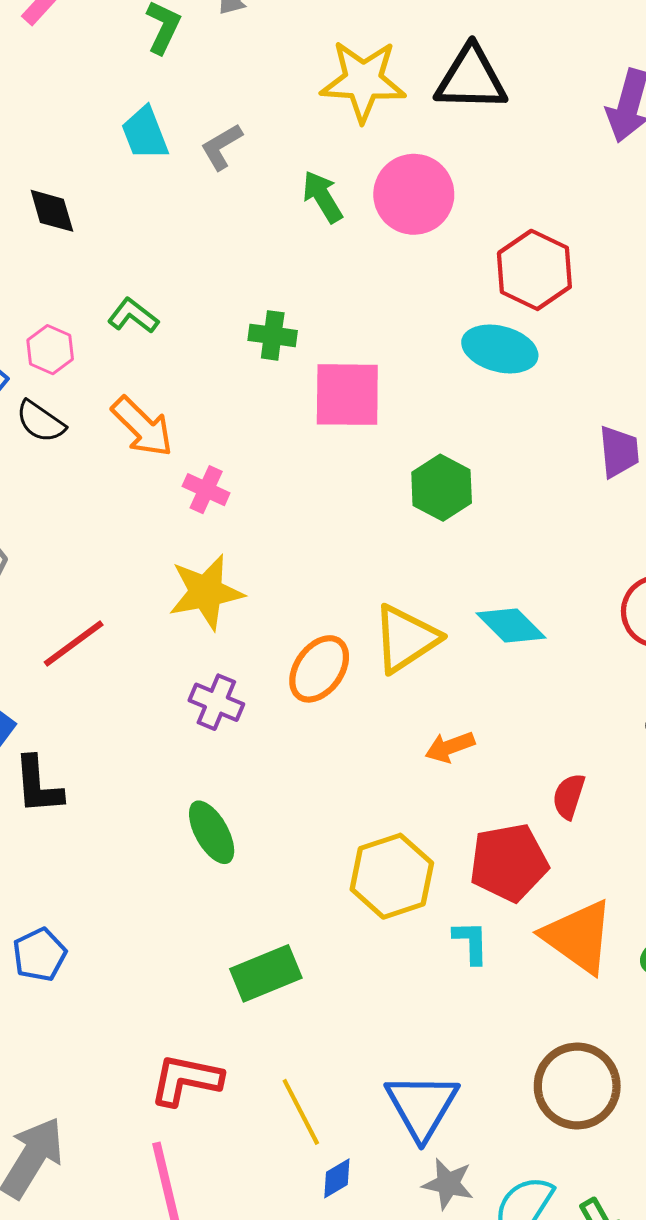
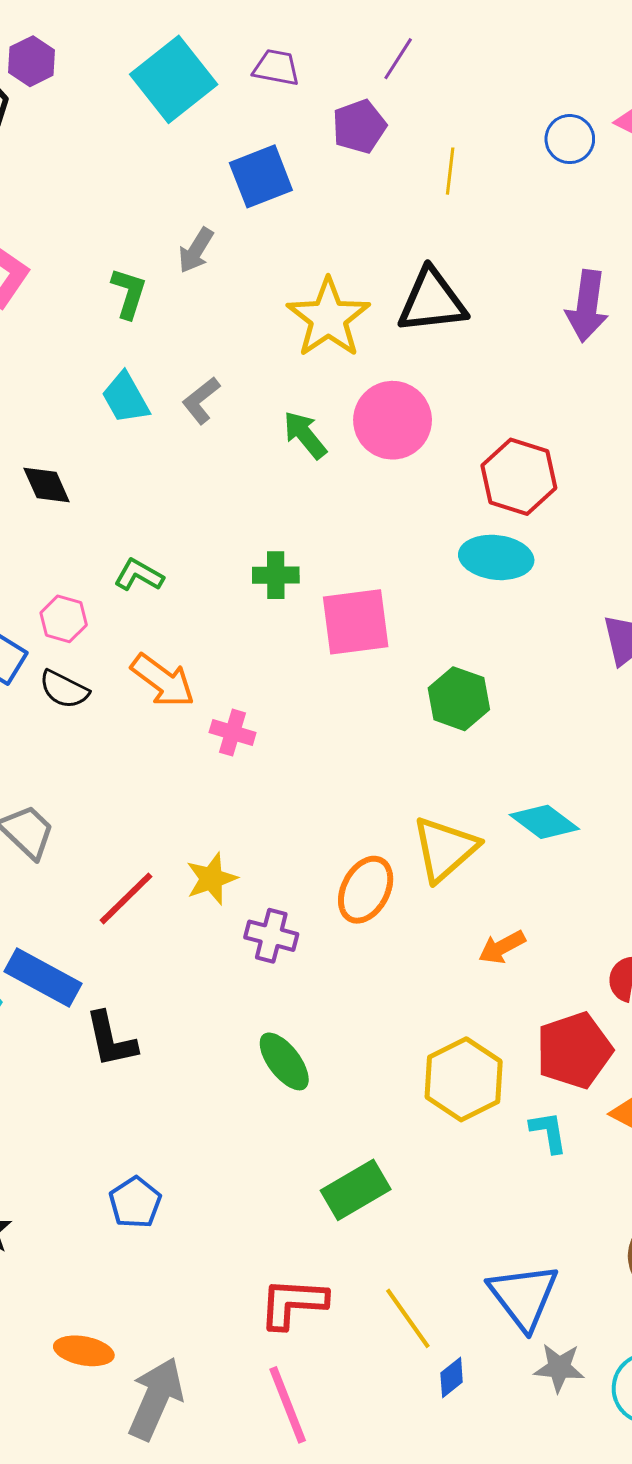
yellow star: (363, 81) -> (328, 318), turned -30
yellow star: (206, 592) -> (211, 879), moved, size x0.7

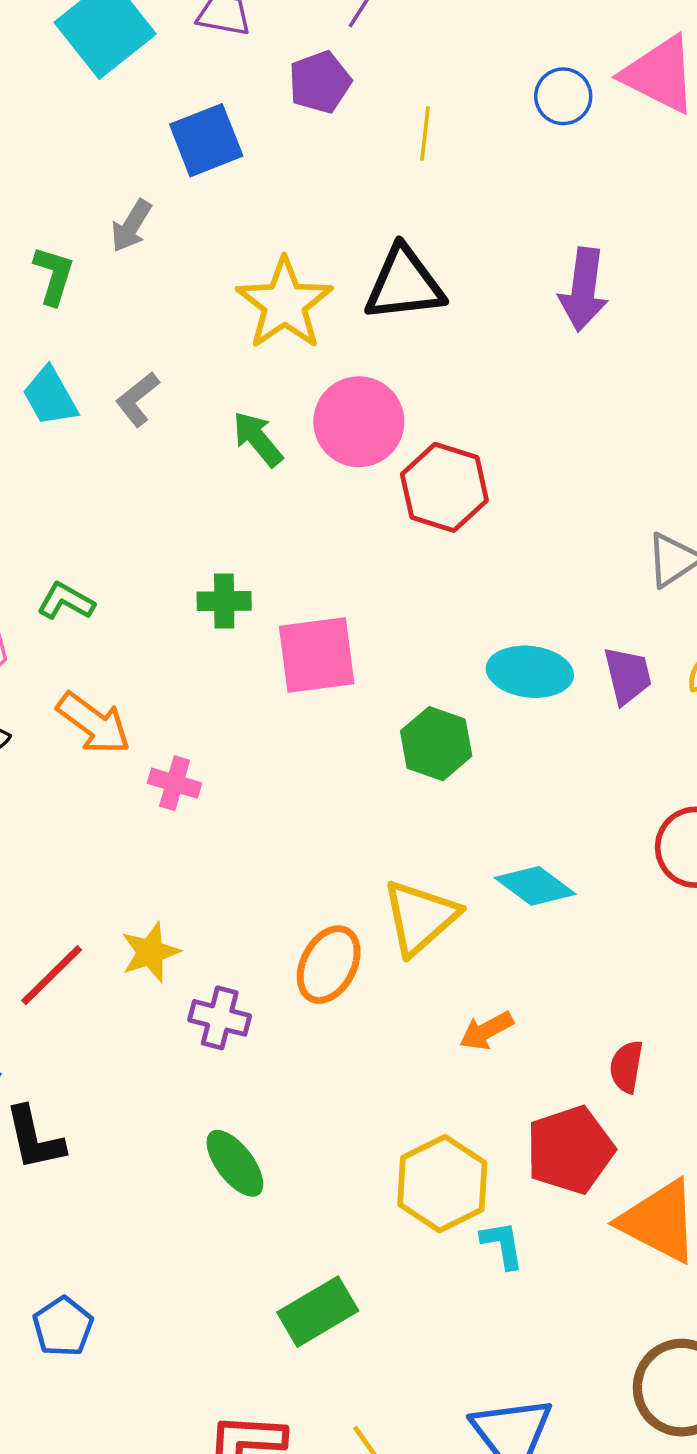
red hexagon: (519, 477) -> (444, 487), moved
cyan ellipse: (496, 557) -> (530, 672), moved
cyan L-shape: (549, 1132) -> (502, 1245), moved

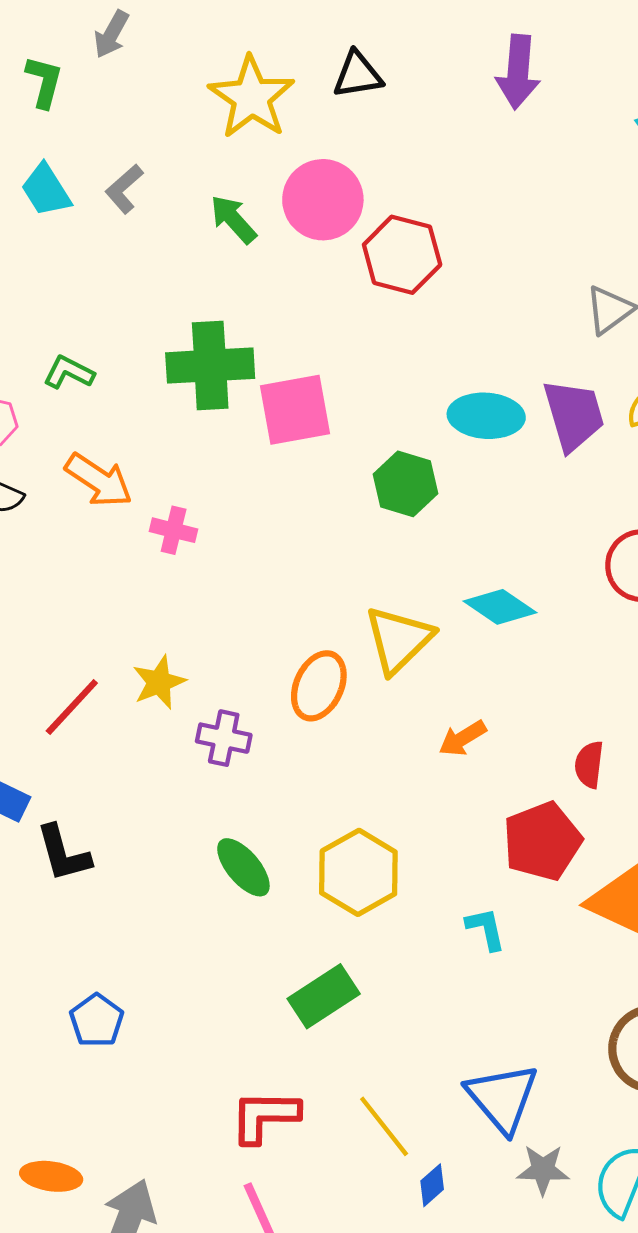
black triangle: (404, 284) -> (358, 75), size x0.7
green cross: (224, 601) -> (210, 366), size x1.8
purple trapezoid: (628, 676) -> (574, 415), size x1.4
yellow hexagon: (442, 1184) -> (358, 872), moved

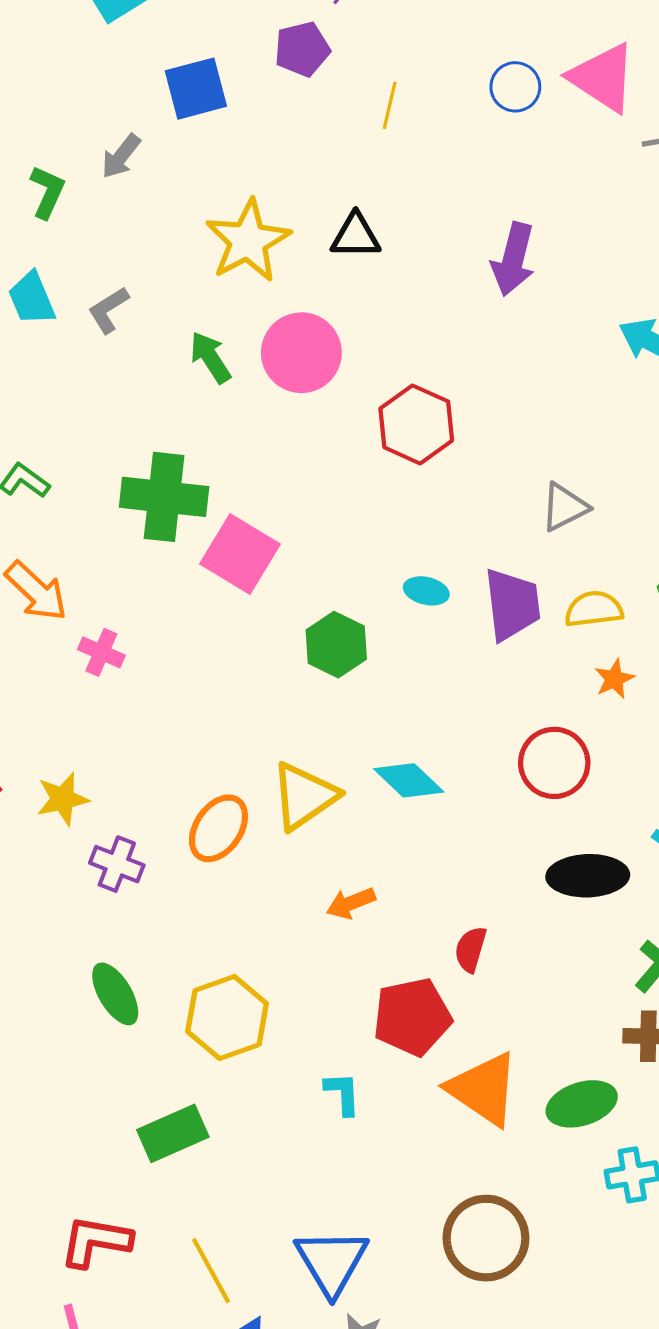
red hexagon: (402, 255) -> (416, 424), moved
pink square: (295, 410) -> (240, 554), turned 32
cyan ellipse: (486, 416) -> (426, 591), size x0.6

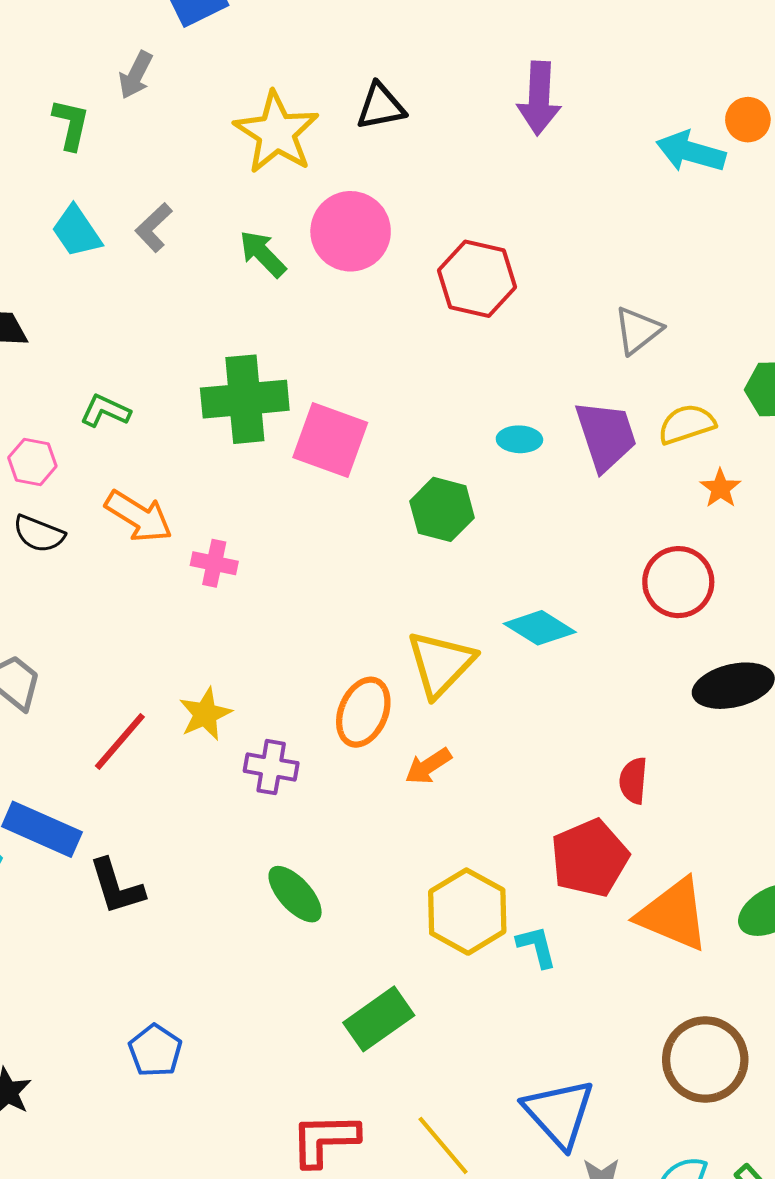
orange arrow: (351, 903) -> (428, 766), moved
yellow hexagon: (227, 1018) -> (467, 912), moved

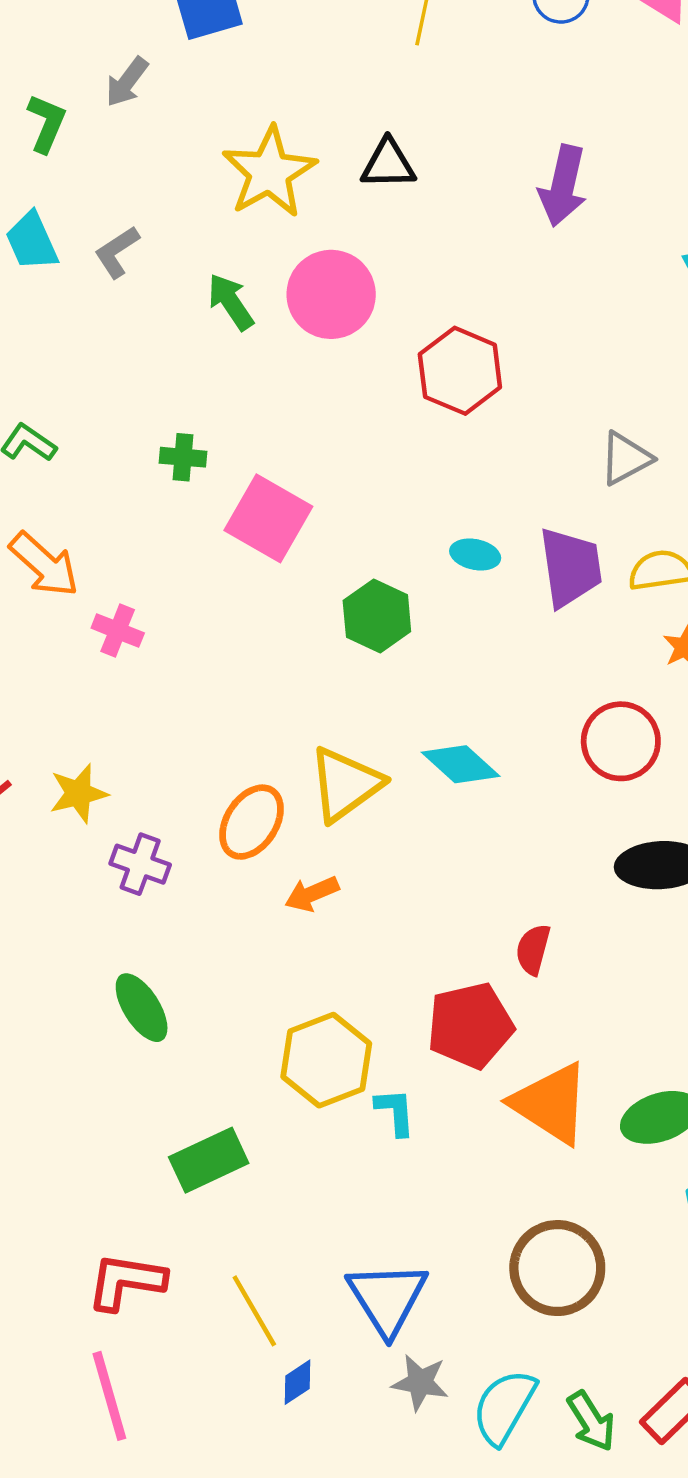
green cross: (245, 399) -> (183, 457), size x0.5

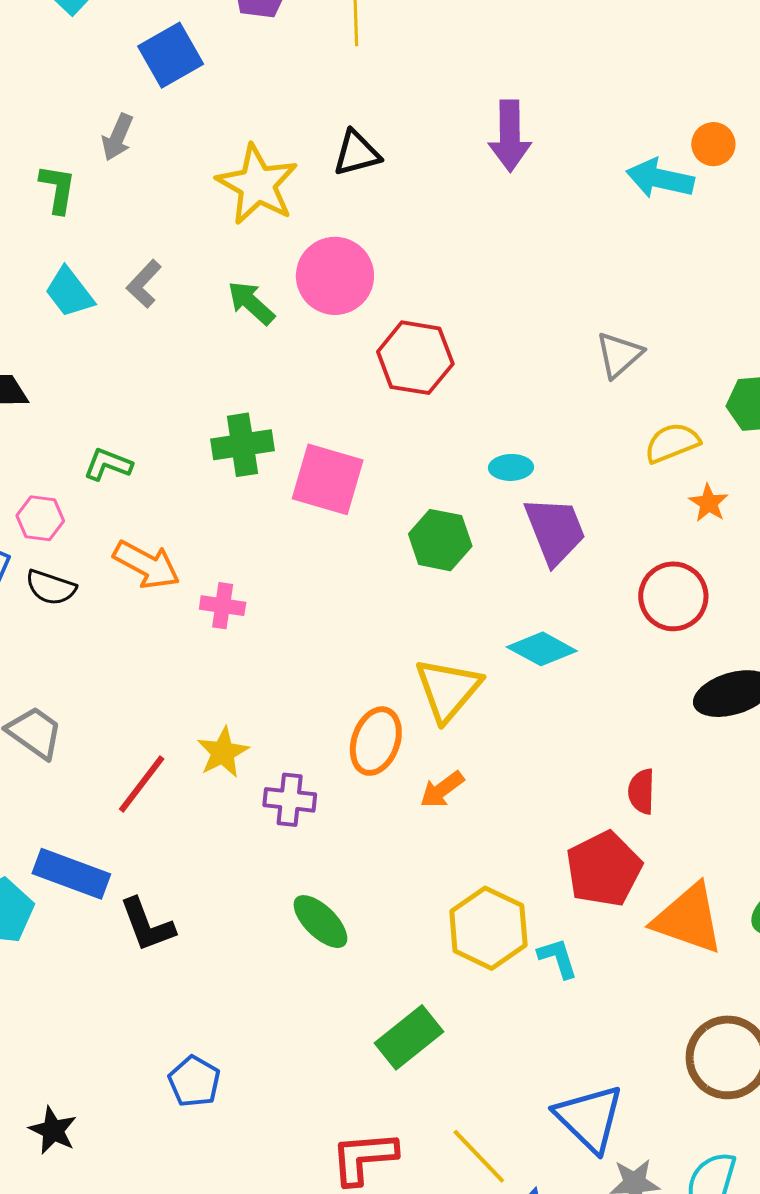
red hexagon: (460, 371) -> (415, 358), moved
green cross: (183, 457) -> (242, 445), size x1.5
purple trapezoid: (570, 567) -> (555, 531), moved

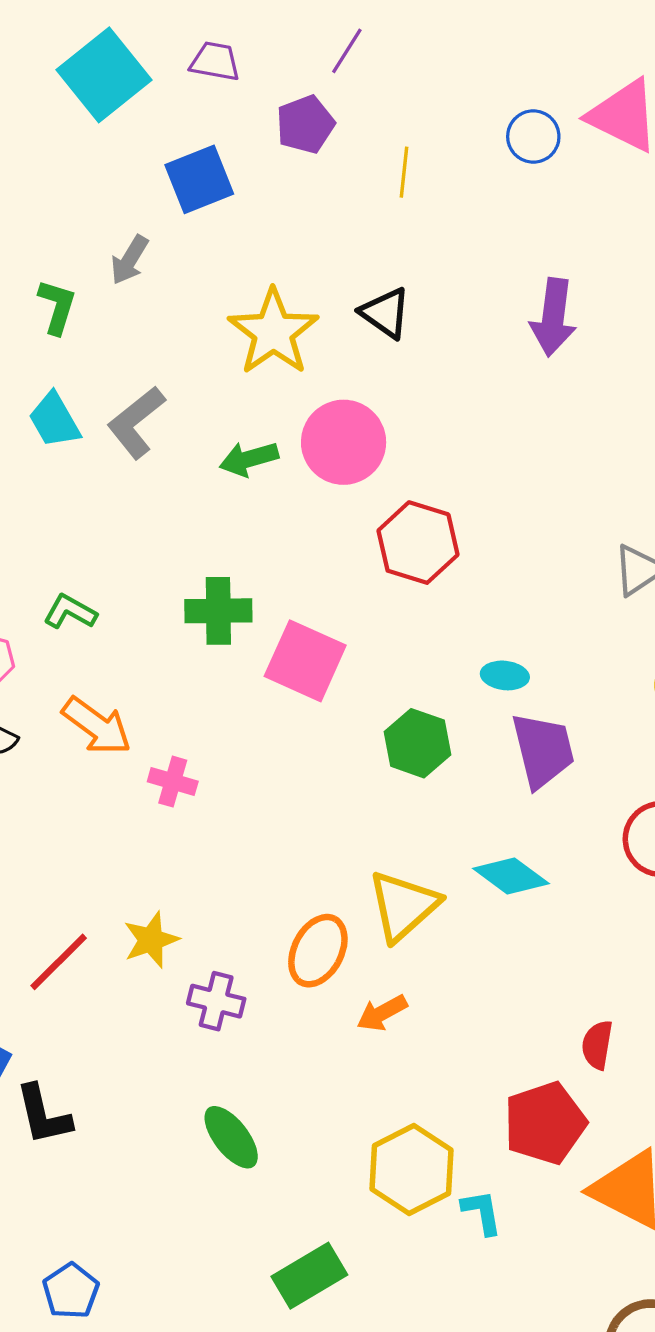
black triangle: (357, 153) -> (385, 313), turned 42
gray L-shape: (144, 284) -> (136, 422), size x1.4
green arrow: (251, 303) -> (249, 459), turned -66

